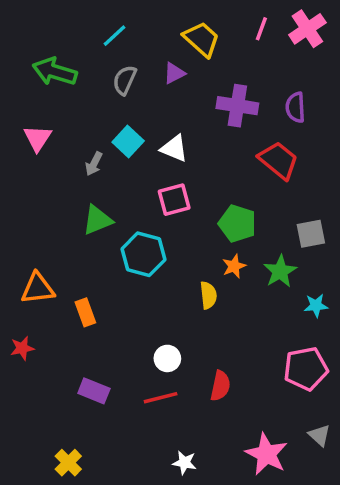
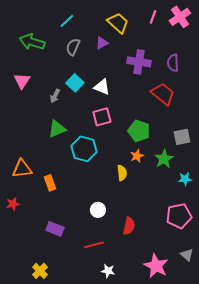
red line: (161, 398) -> (94, 245), moved

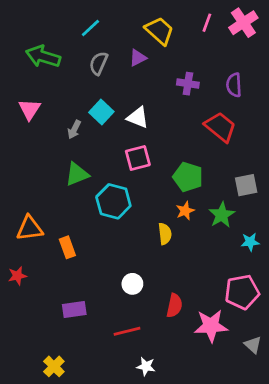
purple cross: (139, 62) -> (188, 84), size x0.7
purple rectangle: (55, 229) -> (74, 310), turned -30
pink star: (156, 266) -> (211, 326), moved, turned -30

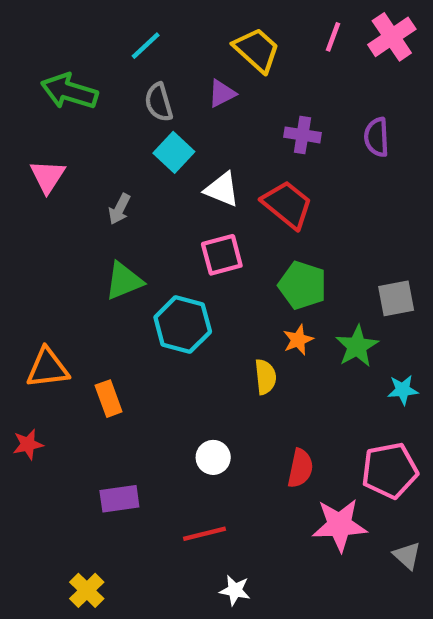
gray semicircle: (99, 63) -> (159, 102), turned -40
cyan square: (101, 112) -> (174, 152), moved
red trapezoid: (220, 127) -> (287, 205), moved
red semicircle: (174, 306) -> (300, 468), moved

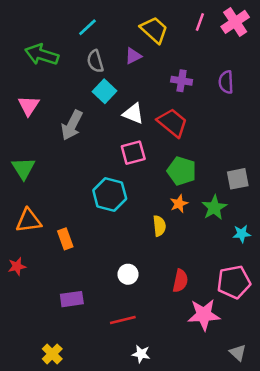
gray arrow: (119, 209) -> (72, 125), size x1.6
green triangle: (124, 281) -> (23, 168), moved, turned -40
gray triangle: (407, 555) -> (238, 353), moved

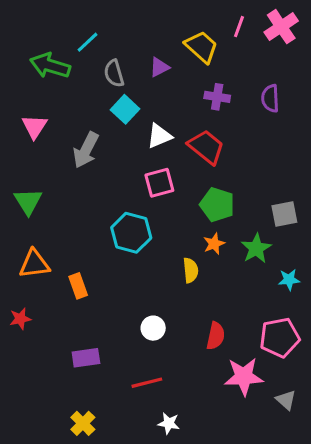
cyan line: (87, 27) -> (87, 42), moved
yellow trapezoid: (154, 30) -> (202, 47), moved
white triangle: (133, 113) -> (159, 136), turned -45
gray triangle: (238, 353) -> (286, 400), moved
yellow cross: (52, 354) -> (83, 423), moved

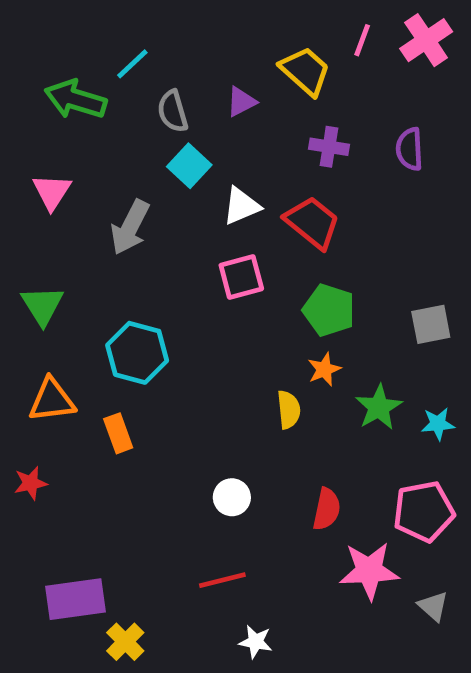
cyan hexagon: (131, 233) -> (137, 353), moved
green star: (256, 248) -> (379, 407), moved
purple rectangle: (86, 358) -> (76, 599), moved, size x1.4

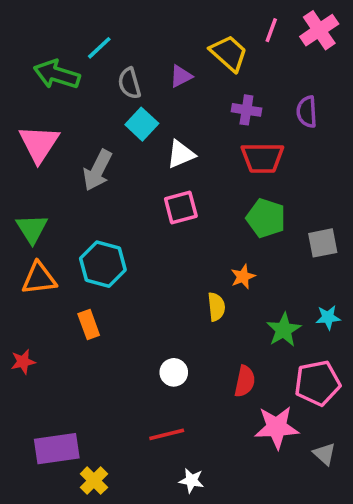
pink triangle: (52, 192) -> (39, 144), size x1.4
red trapezoid: (312, 223) -> (262, 158), moved, turned 141
green pentagon: (329, 310) -> (266, 218), moved
orange triangle: (52, 400) -> (39, 278), moved
green star: (379, 407) -> (284, 330), moved

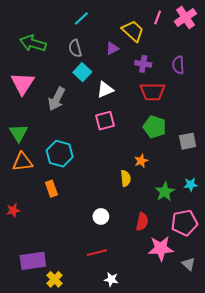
cyan line: (99, 48) -> (81, 19), moved
purple triangle: (181, 76) -> (112, 48), moved

